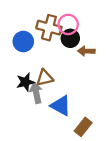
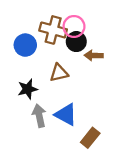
brown triangle: (45, 78) -> (59, 73), moved
gray arrow: (36, 93) -> (39, 116), moved

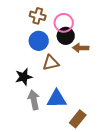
brown cross: (53, 30) -> (38, 16), moved, size x0.7
blue circle: (25, 45) -> (39, 41), moved
blue triangle: (66, 115) -> (57, 99), turned -30

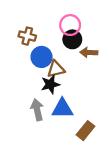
brown cross: (38, 16) -> (27, 36), moved
blue circle: (39, 41) -> (42, 57), moved
black star: (24, 77) -> (50, 84), moved

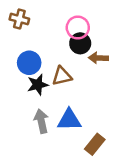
brown cross: (27, 36) -> (19, 19), moved
blue circle: (42, 57) -> (29, 63), moved
black star: (50, 84) -> (38, 85), moved

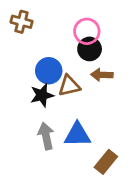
brown arrow: (98, 58) -> (102, 75), moved
blue circle: (29, 63) -> (49, 71), moved

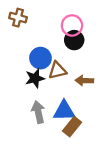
brown arrow: (102, 75) -> (84, 81), moved
brown rectangle: (106, 162) -> (72, 127), moved

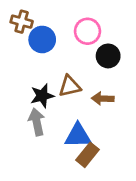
black circle: (74, 40) -> (108, 56), moved
blue circle: (40, 58) -> (42, 39), moved
gray arrow: (38, 112) -> (37, 122), moved

